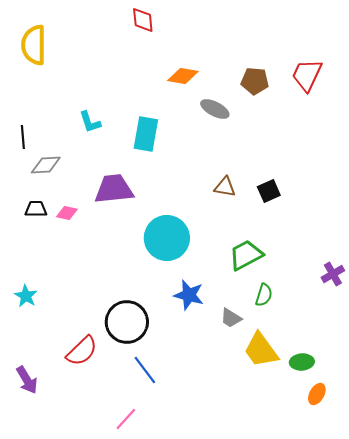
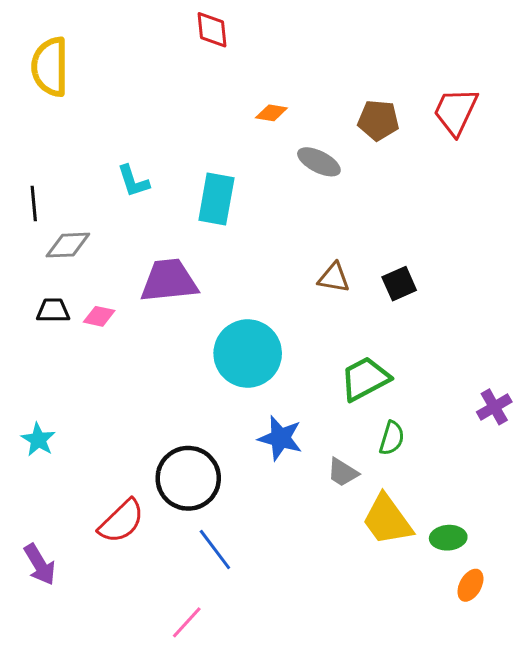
orange diamond: (183, 76) -> (271, 113), size x0.7

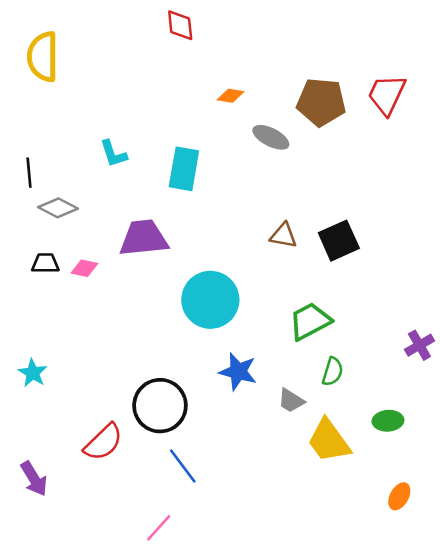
brown pentagon: (378, 120) -> (321, 102), size x1.4
gray diamond: (68, 245) -> (58, 208), turned 30
black square: (399, 284) -> (339, 241), size x1.4
green ellipse: (448, 538) -> (388, 421), moved

